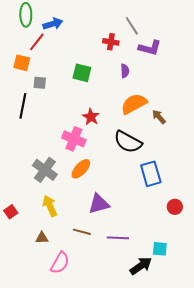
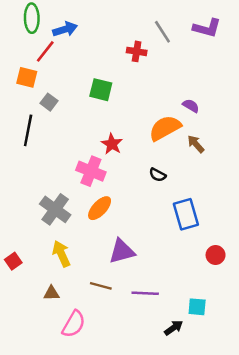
purple L-shape: (150, 48) -> (207, 28), moved
purple semicircle: (125, 71) -> (191, 106), moved, turned -56
gray square: (40, 83) -> (49, 102), turned 32
black semicircle: (128, 142) -> (158, 175), size x0.5
black arrow: (141, 266) -> (174, 328), size x0.7

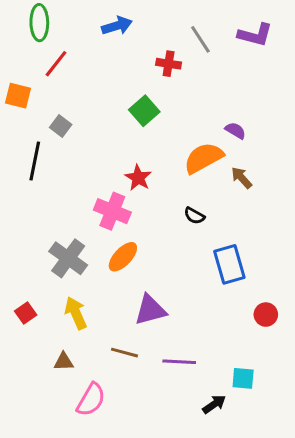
blue arrow: (65, 29) -> (117, 26), moved
orange square: (27, 77) -> (18, 96), moved
green square: (101, 90) -> (144, 111), moved, turned 35
red square: (13, 261) -> (26, 313), moved

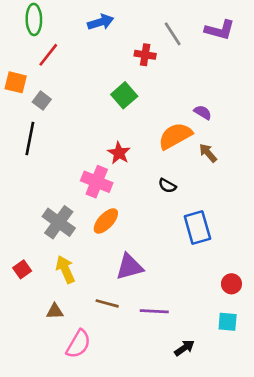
gray square: (61, 126) -> (42, 101), moved
red circle: (266, 315) -> (231, 284), moved
cyan square: (243, 378) -> (228, 322), moved

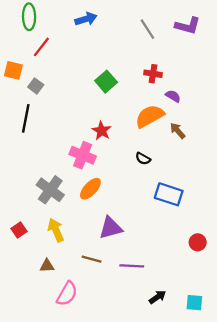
red cross: (145, 55) -> (153, 74), moved
blue rectangle: (197, 228) -> (169, 194), turned -56
cyan square: (228, 322) -> (194, 303), moved

